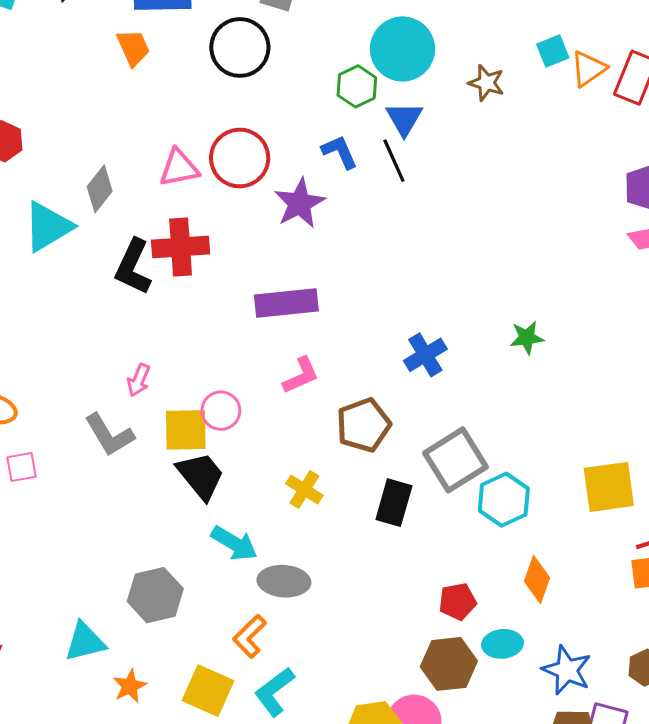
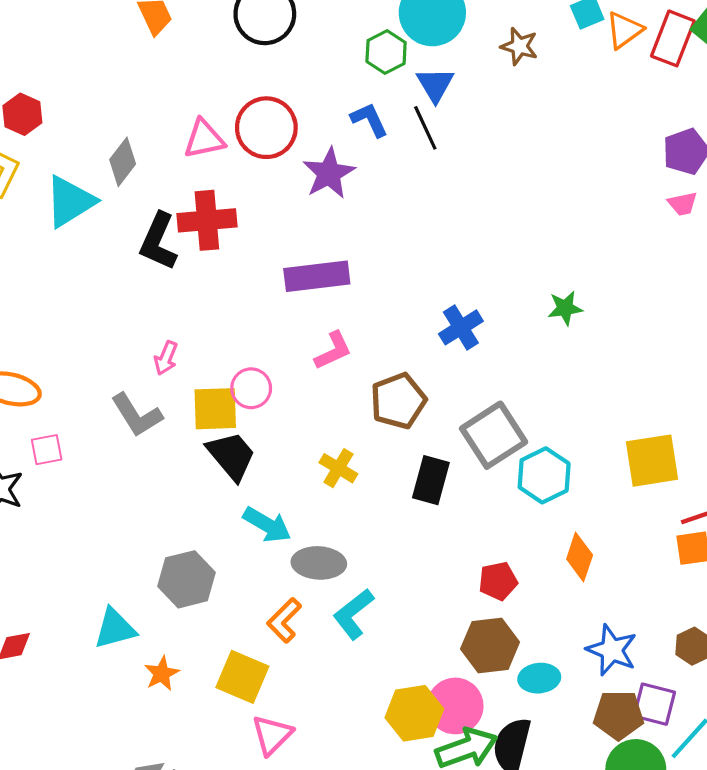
cyan ellipse: (502, 644) -> (539, 678), moved
cyan L-shape: (274, 692) -> (353, 614), moved

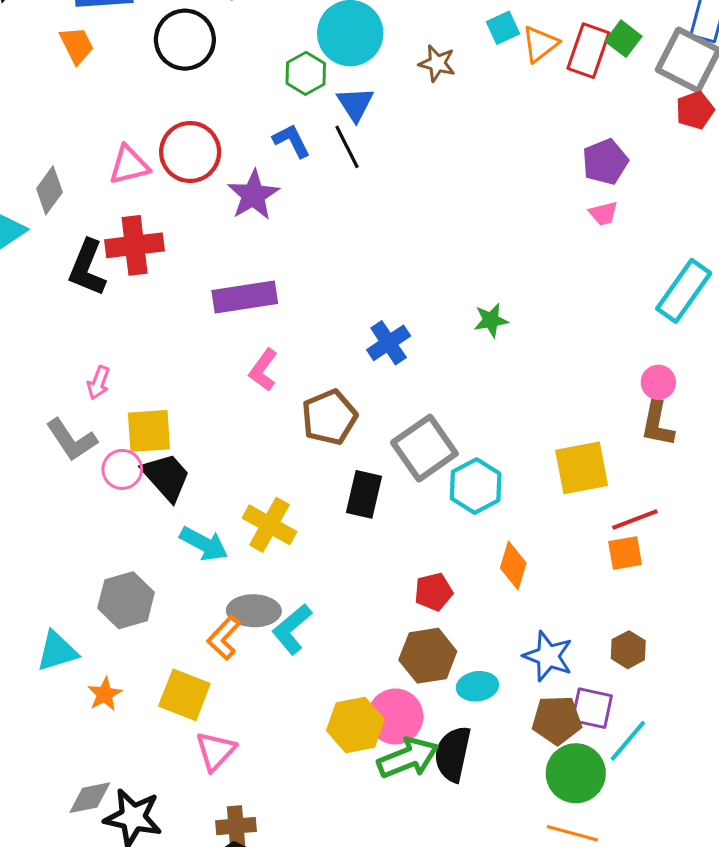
pink L-shape: (333, 351) -> (263, 370), turned 153
pink circle: (251, 388) -> (122, 469), moved
yellow cross: (338, 468) -> (270, 525), moved, size x1.4
gray ellipse: (319, 563) -> (254, 611), moved

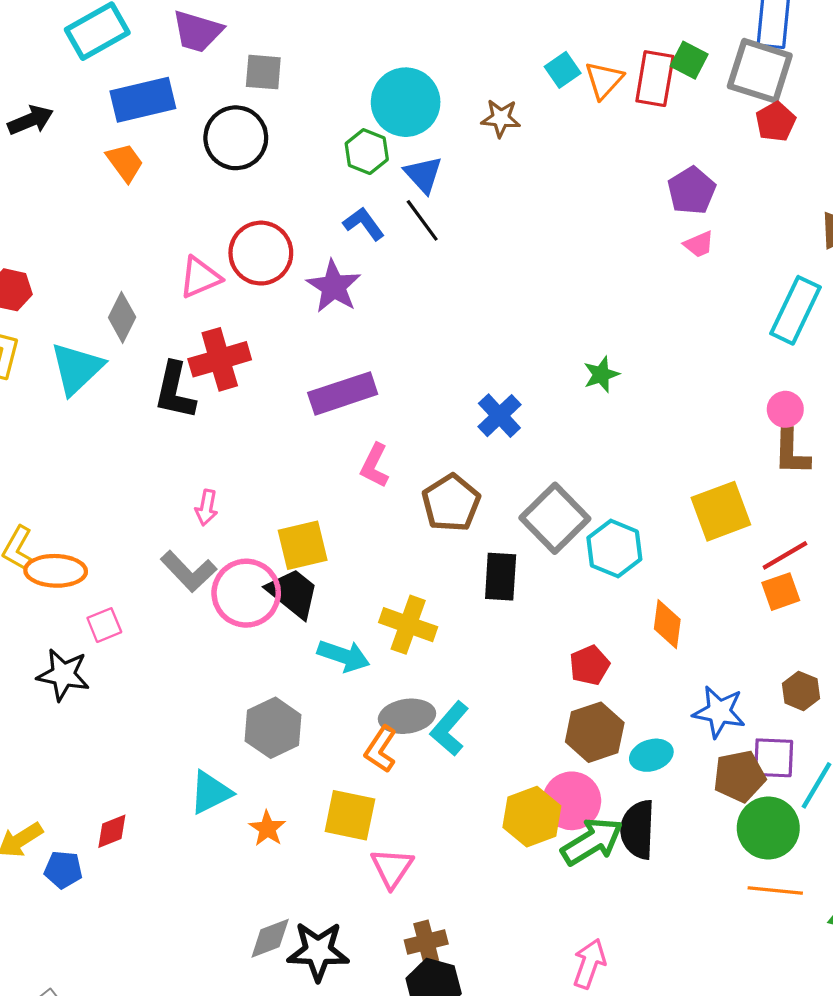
yellow square: (149, 431) -> (303, 545), moved
pink circle: (122, 469) -> (246, 593), size x1.6

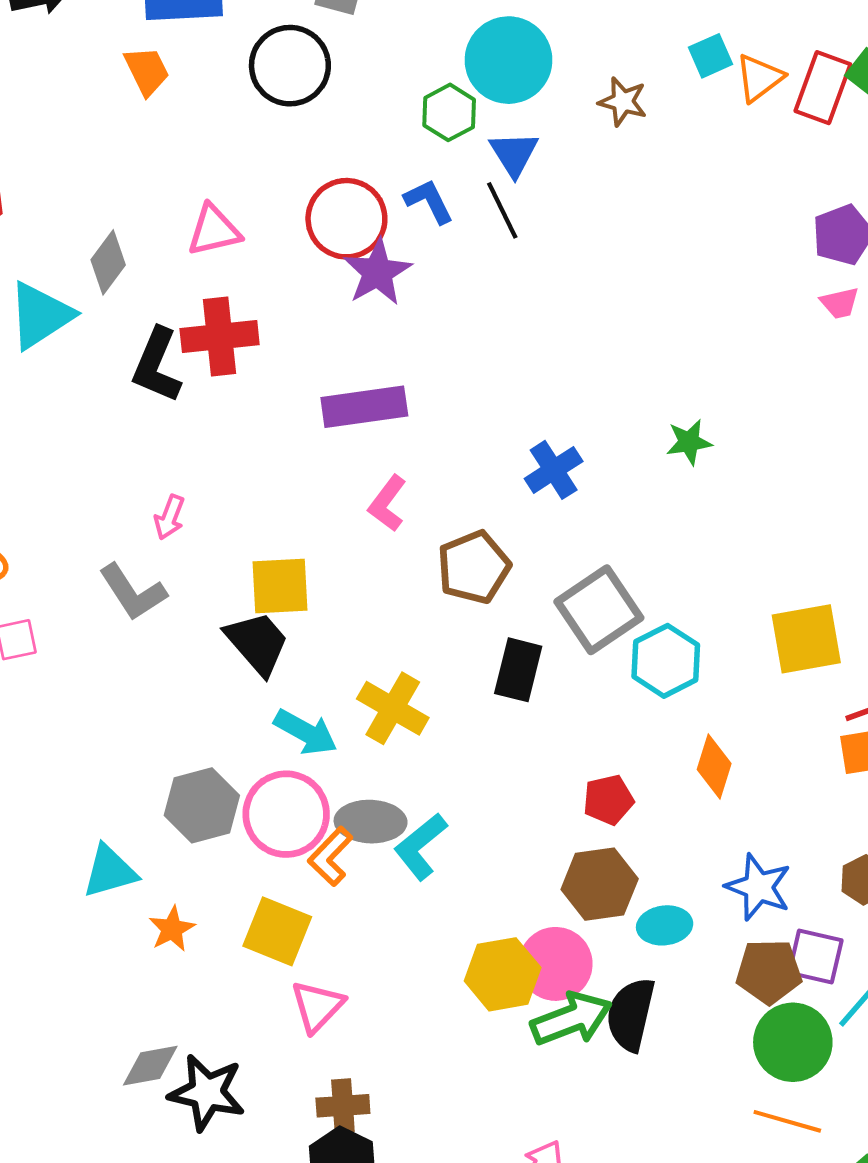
red circle: (261, 253) -> (346, 219), moved
pink circle: (246, 593) -> (286, 814), moved

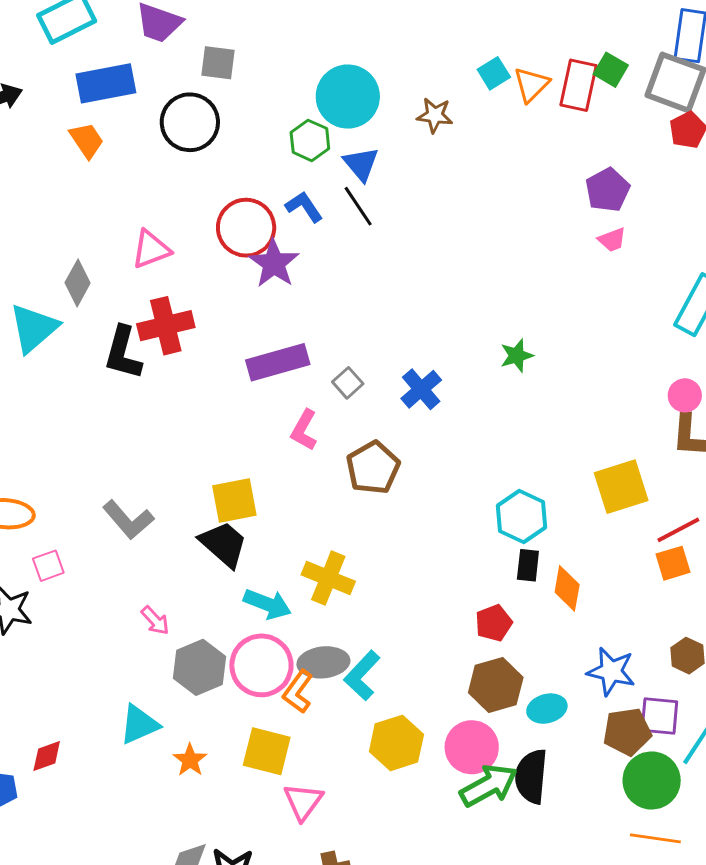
pink arrow: (169, 517) -> (155, 621), moved, turned -56
gray square: (599, 610) -> (348, 383), moved, size x0.5
black rectangle: (518, 670) -> (528, 565), moved, size x0.7
yellow hexagon: (503, 974) -> (396, 743), moved

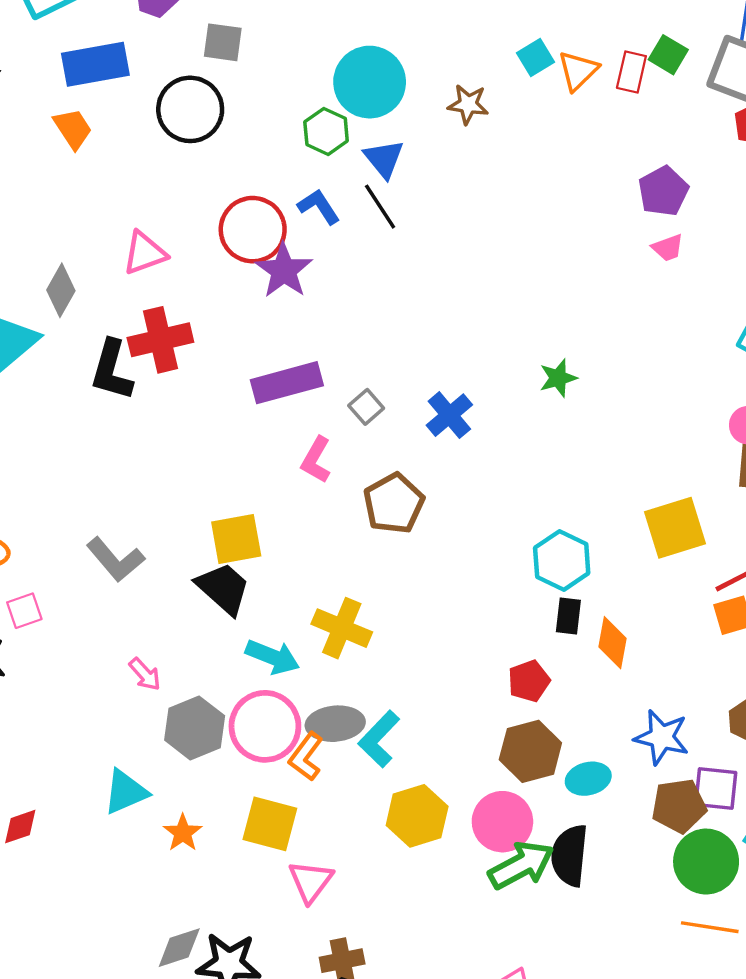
red rectangle: (579, 85) -> (631, 72), size x0.7

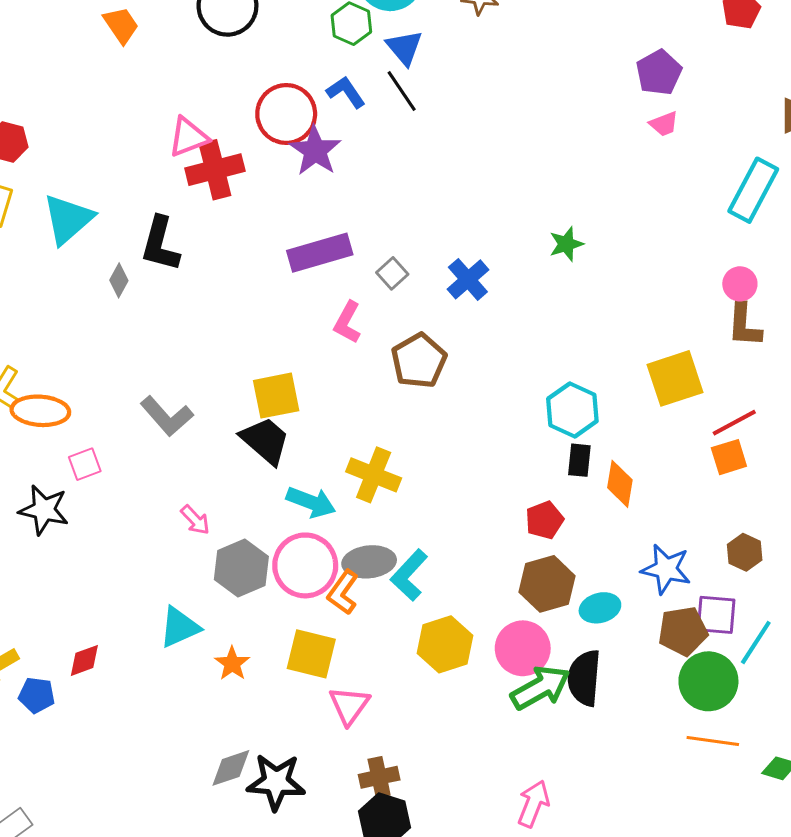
gray diamond: (61, 290) -> (119, 280), moved, size x0.7
red cross: (160, 340) -> (215, 170), moved

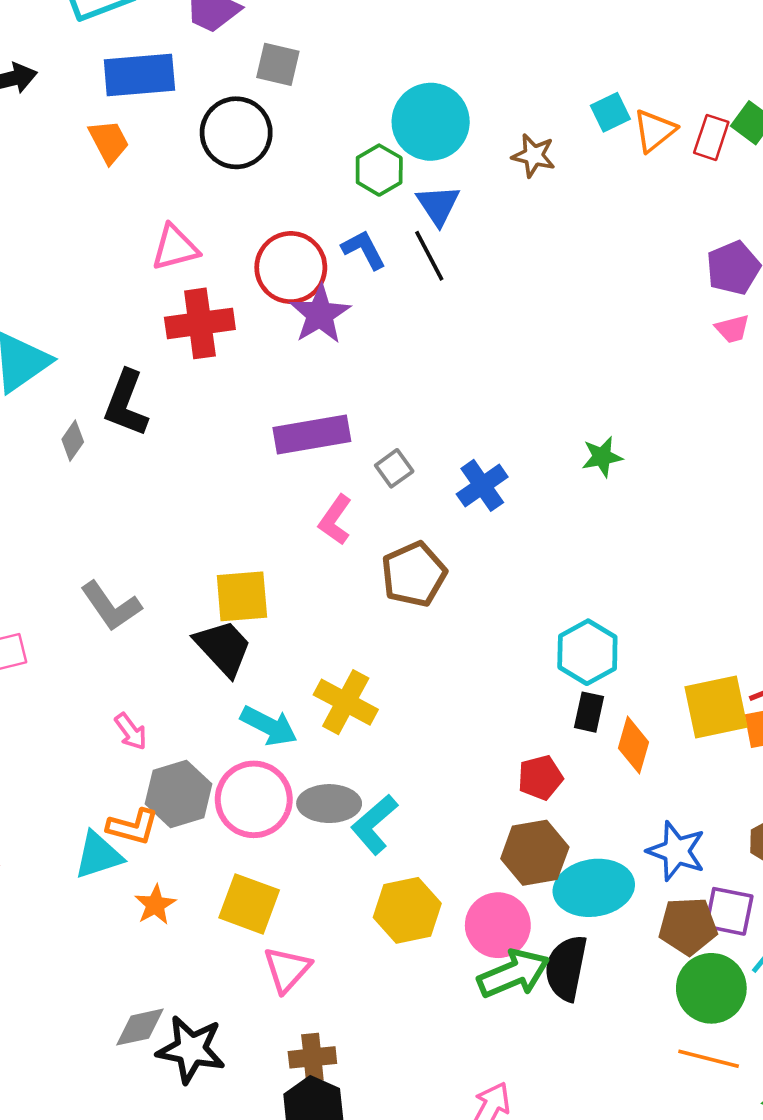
pink triangle: (188, 137) -> (175, 248), moved
yellow square: (675, 378) -> (716, 707), moved
orange L-shape: (343, 592) -> (133, 827), moved, turned -117
cyan ellipse: (600, 608) -> (594, 888), size x1.6

